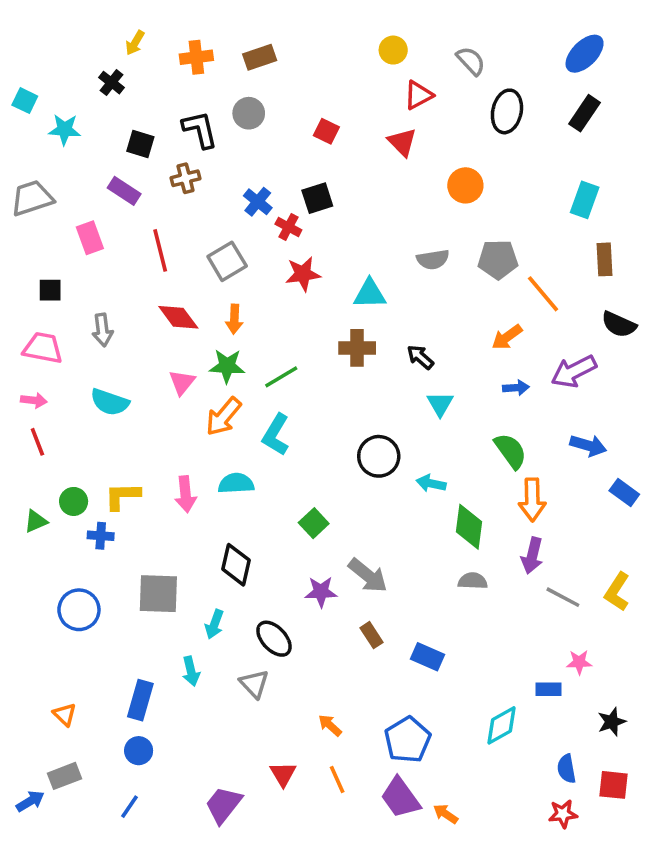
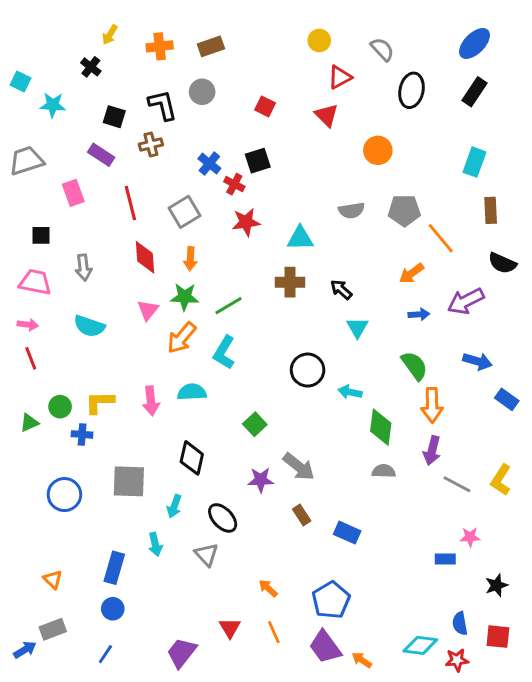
red diamond: (178, 317) -> (145, 257), turned 32
cyan diamond: (502, 725) -> (420, 645), moved, turned 36

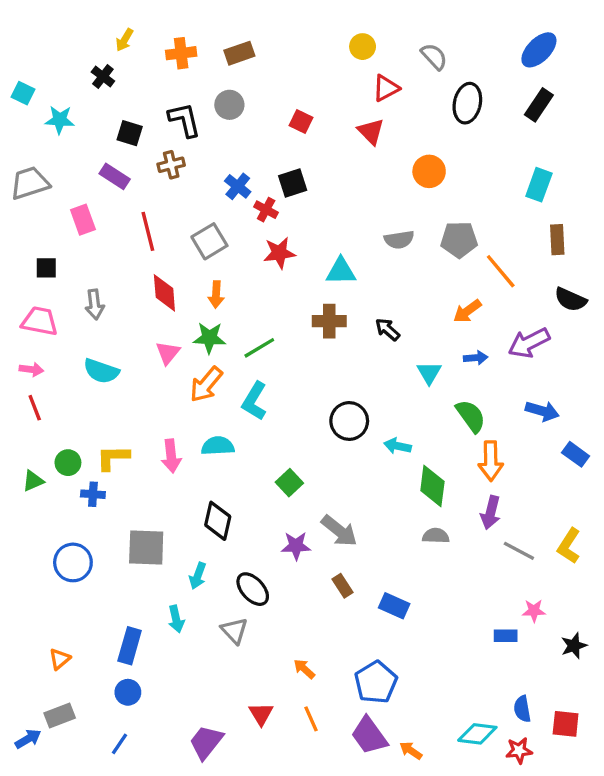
cyan triangle: (357, 328) -> (429, 373), moved
orange triangle: (53, 579) -> (60, 659), turned 36
black star: (496, 585) -> (574, 646), moved

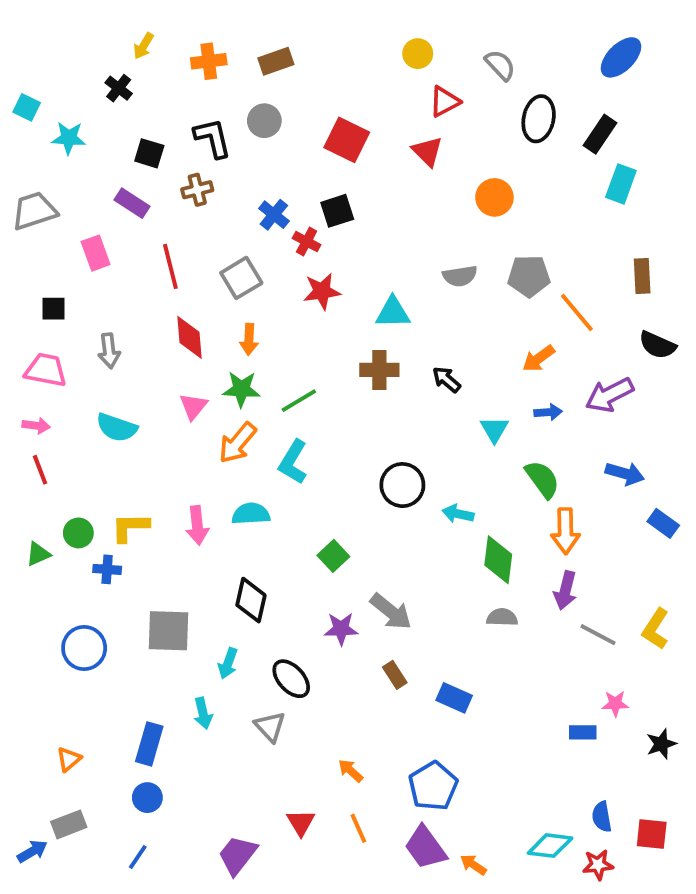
black rectangle: (539, 105) -> (600, 134), moved
red square: (301, 121) -> (347, 140), size x1.6
cyan rectangle: (539, 185) -> (621, 184), moved

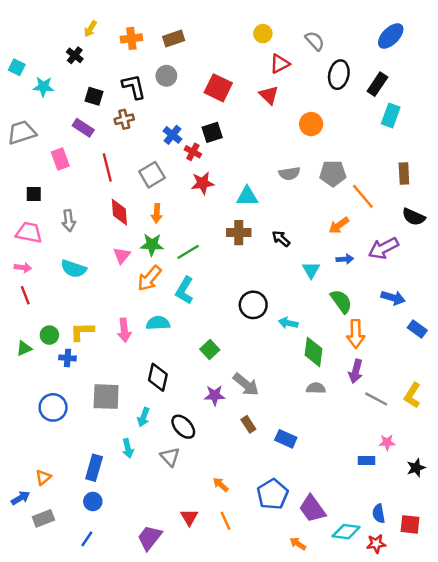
purple trapezoid: (425, 847) -> (312, 509), moved
blue arrow: (32, 851) -> (20, 498), moved

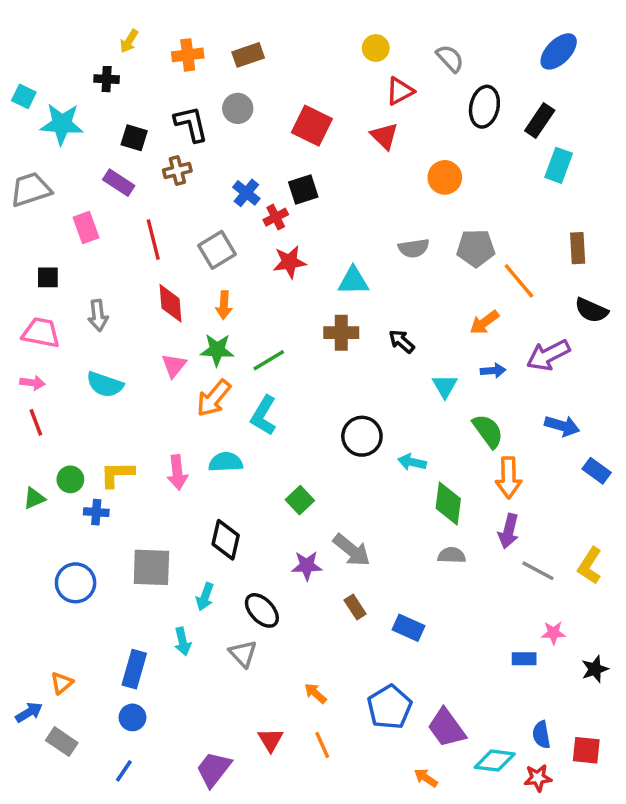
black cross: (75, 55) -> (107, 79), turned -35
cyan star: (43, 87) -> (62, 124), size x1.4
red cross: (193, 152) -> (276, 217), turned 35
gray rectangle: (43, 518) -> (62, 742), turned 55

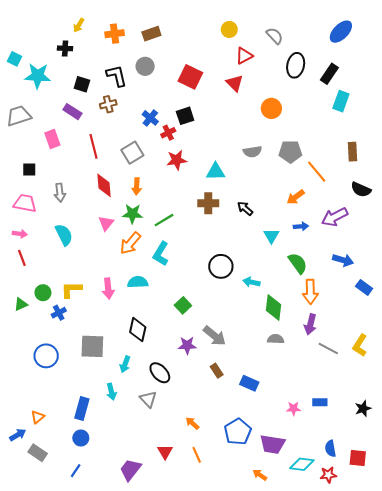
cyan semicircle: (105, 384) -> (64, 235), turned -135
blue cross: (96, 512) -> (59, 313), turned -32
pink star: (553, 633) -> (294, 409), moved
purple trapezoid: (446, 728) -> (272, 444), turned -45

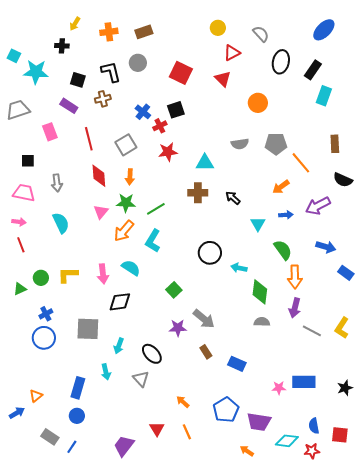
cyan semicircle: (138, 282) -> (131, 268), turned 36
blue cross: (59, 313) -> (46, 314), moved
black diamond: (138, 330) -> (120, 302), moved, turned 70
blue rectangle: (320, 402) -> (304, 382), size x1.6
gray rectangle: (38, 453) -> (50, 437), moved

